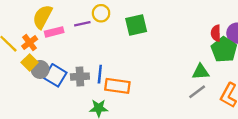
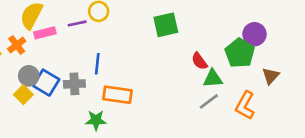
green square: (136, 25) -> (166, 25), moved
red semicircle: (216, 33) -> (199, 61), moved, turned -35
yellow square: (30, 62) -> (23, 95), moved
blue line: (100, 74) -> (97, 64), moved

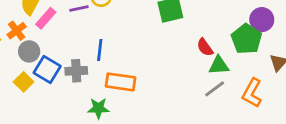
pink rectangle: (45, 33) -> (46, 18), turned -35
gray circle: (29, 76) -> (29, 51), moved

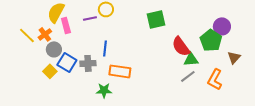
pink rectangle: (46, 18) -> (66, 25), turned -56
red semicircle: (205, 47) -> (181, 46), size x1.5

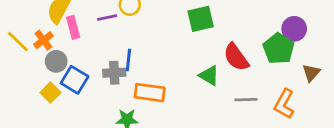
green triangle: (191, 59) -> (209, 76), moved, turned 35
gray cross: (88, 63) -> (114, 73), moved
gray line: (188, 76) -> (246, 100), turned 35

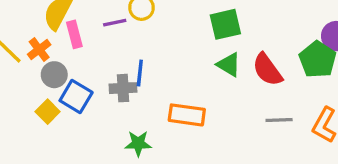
green triangle: (209, 76) -> (229, 65), moved
orange rectangle: (150, 93) -> (187, 115), moved

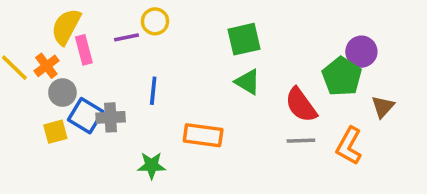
red semicircle: (267, 70) -> (301, 105), moved
gray cross: (123, 88) -> (111, 117), moved
yellow square: (48, 112) -> (55, 132), turned 30

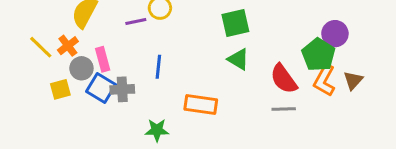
pink rectangle: (84, 50) -> (103, 59), moved
yellow square: (55, 132) -> (60, 89), moved
orange L-shape: (349, 146) -> (324, 80), moved

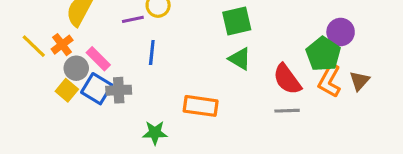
pink rectangle: (103, 59) -> (98, 59), turned -30
blue line: (158, 67) -> (152, 52), moved
yellow square: (60, 89) -> (67, 90), moved, turned -35

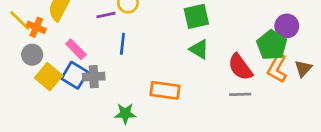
orange cross: (62, 45) -> (36, 27), moved, turned -30
yellow line: (34, 46) -> (20, 20), moved
gray circle: (76, 68) -> (32, 55), moved
yellow square: (67, 90) -> (49, 77), size x1.4

